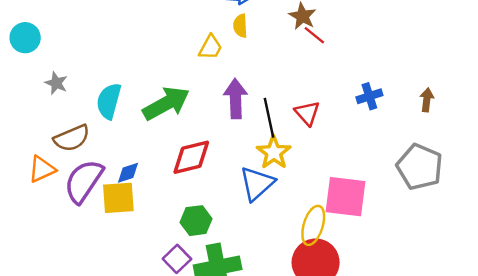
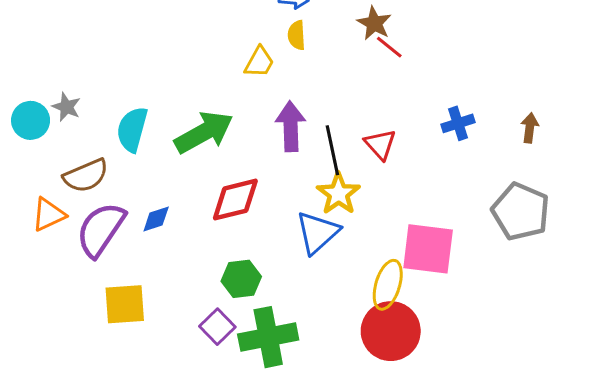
cyan circle: (25, 38) -> (31, 120), moved
yellow square: (118, 198) -> (125, 304), moved

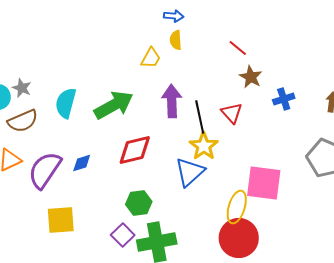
brown star: (374, 23) -> (251, 77), moved
brown semicircle: (86, 176) -> (23, 121), moved

